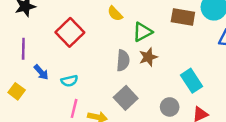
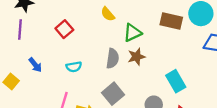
red square: (70, 32) -> (64, 29), size x0.7
purple line: (23, 49) -> (20, 29), moved
cyan semicircle: (69, 81) -> (74, 67), moved

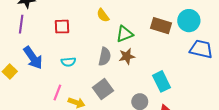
red square: (64, 29) -> (62, 27), turned 35
blue arrow: (35, 65) -> (33, 58), size x1.6

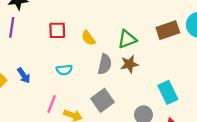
yellow semicircle: (103, 15) -> (88, 38), moved
brown rectangle: (161, 26) -> (168, 30), turned -36
blue arrow: (33, 58) -> (24, 75), moved, size x0.6

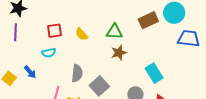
green triangle: (127, 39) -> (114, 32), turned 30
gray semicircle: (105, 64) -> (77, 73), moved
cyan semicircle: (64, 70) -> (49, 53), moved

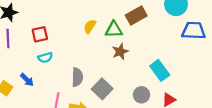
brown rectangle: (148, 20) -> (136, 16), moved
red square: (54, 31) -> (40, 34), moved
yellow semicircle: (81, 34) -> (90, 26), moved, turned 80

